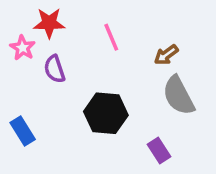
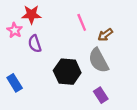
pink line: (111, 37) -> (82, 22), moved
gray semicircle: (179, 96) -> (99, 60), moved

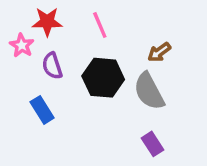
pink line: (82, 22) -> (100, 25), moved
black hexagon: (67, 72) -> (103, 78), moved
blue rectangle: (15, 83) -> (42, 110), moved

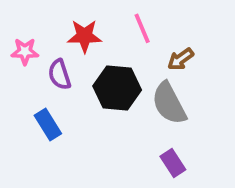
red star: (47, 22) -> (84, 36), moved
pink line: (100, 25) -> (142, 28), moved
pink star: (22, 45) -> (25, 51), turned -30

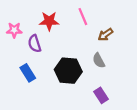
black hexagon: (117, 88) -> (68, 71), moved
gray semicircle: (169, 103) -> (99, 60), size x0.6

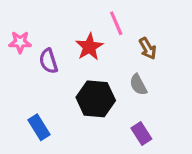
red star: (49, 21) -> (89, 47), moved, turned -30
brown arrow: (105, 35) -> (148, 48), turned -84
blue rectangle: (28, 73) -> (39, 127), moved

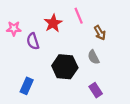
red star: (89, 47) -> (53, 23), moved
blue rectangle: (39, 127) -> (27, 86), turned 56

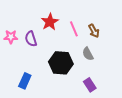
pink line: (79, 16) -> (74, 29), moved
pink star: (14, 28) -> (11, 37), moved

